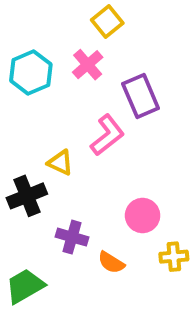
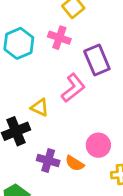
pink cross: (88, 65) -> (59, 38), turned -30
orange semicircle: (111, 263) -> (75, 163), moved

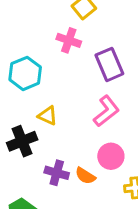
cyan hexagon: (19, 43) -> (25, 73), moved
pink L-shape: (73, 88) -> (106, 111), moved

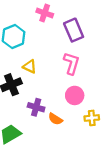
pink L-shape: (106, 111) -> (71, 63), turned -35
orange semicircle: (85, 176) -> (55, 119), moved

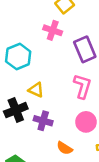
purple cross: (36, 107) -> (43, 121), moved

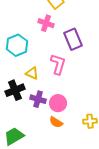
pink L-shape: (82, 86) -> (58, 64), moved
pink circle: (86, 122) -> (58, 103), moved

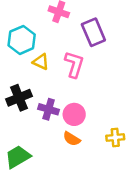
yellow triangle: (32, 73) -> (41, 62), moved

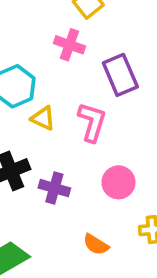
pink circle: (74, 114) -> (118, 182), moved
orange semicircle: (72, 139) -> (96, 245), moved

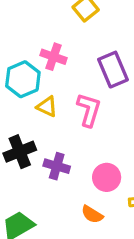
pink cross: (69, 45) -> (53, 57), moved
pink circle: (118, 182) -> (107, 177), moved

